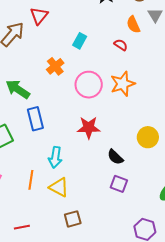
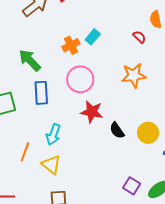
cyan rectangle: (80, 41) -> (93, 37), moved
pink circle: (89, 85) -> (80, 79), moved
black semicircle: (115, 157) -> (117, 130), moved
purple square: (119, 184) -> (132, 186), moved

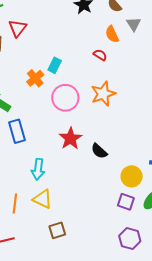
pink circle: (80, 79) -> (65, 98), moved
red star: (92, 112) -> (70, 139), turned -30
yellow circle: (148, 133) -> (132, 176), moved
orange line: (25, 152) -> (15, 204), moved

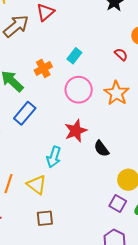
orange cross: (35, 78) -> (43, 68), moved
orange star: (103, 94) -> (116, 93), turned -30
blue rectangle: (17, 131) -> (25, 113), turned 45
cyan arrow: (38, 169) -> (54, 157), moved

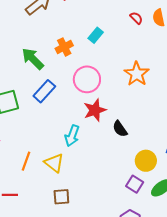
red semicircle: (121, 54) -> (136, 18), moved
pink circle: (79, 90) -> (87, 79), moved

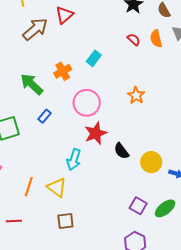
orange star: (137, 74) -> (136, 95), size x0.7
blue rectangle: (44, 91) -> (44, 116), size x0.6
yellow circle: (146, 161) -> (151, 162), moved

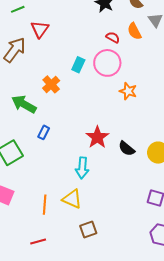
pink circle: (87, 103) -> (107, 63), moved

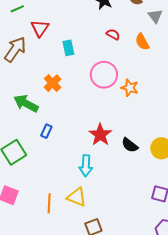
orange semicircle: (134, 31) -> (142, 42), moved
pink circle: (107, 63) -> (104, 75), moved
cyan rectangle: (78, 65) -> (68, 48), moved, turned -35

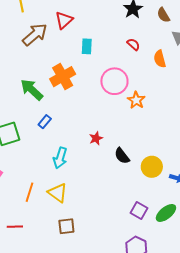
orange cross: (53, 83) -> (63, 77), size x1.4
red star: (100, 135) -> (96, 138), size x0.6
cyan arrow: (86, 166) -> (60, 158), moved

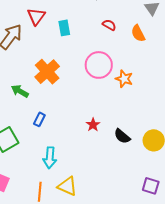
cyan rectangle: (87, 46) -> (64, 28), moved
green arrow: (32, 90) -> (20, 91), size x0.7
cyan arrow: (60, 158) -> (50, 158), moved

